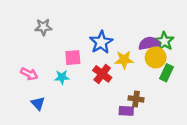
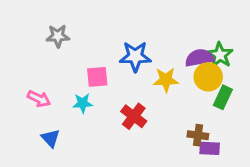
blue star: (101, 42) -> (135, 56), turned 30
red cross: (102, 74) -> (134, 116), moved
brown cross: (136, 99) -> (198, 135), moved
purple rectangle: (126, 111) -> (210, 148), moved

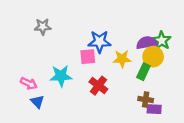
pink square: (97, 77) -> (88, 57), moved
green rectangle: (223, 97) -> (143, 72), moved
pink arrow: (39, 99) -> (29, 83), moved
cyan star: (83, 103) -> (61, 76), size x1.5

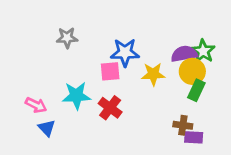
gray star: (43, 27) -> (67, 38), moved
green rectangle: (143, 72) -> (196, 90), moved
red cross: (98, 86) -> (110, 108), moved

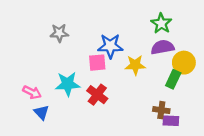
green star: (203, 51) -> (161, 23), moved
yellow circle: (192, 71) -> (184, 63), moved

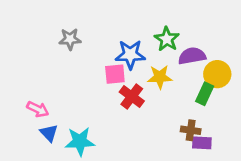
green star: (161, 23) -> (167, 39), moved
cyan star: (68, 84) -> (80, 141), moved
red cross: (97, 95) -> (132, 97), moved

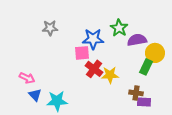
yellow star: (160, 77) -> (110, 75), moved

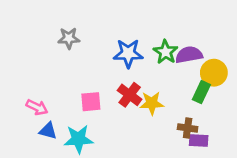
green star: (119, 28) -> (165, 52), moved
pink square: (82, 53) -> (91, 102), moved
blue triangle: (35, 95) -> (48, 131), turned -32

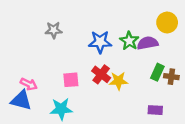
yellow circle: (214, 73) -> (167, 22), moved
brown cross: (188, 128) -> (171, 77), moved
blue triangle: (48, 131) -> (21, 100), moved, size x1.5

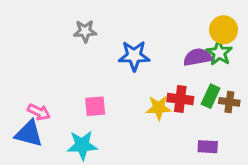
gray star: (54, 30) -> (85, 31), moved
green star: (129, 41) -> (219, 53), moved
red cross: (101, 74) -> (180, 99), moved, turned -30

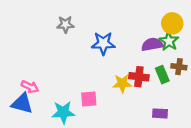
green rectangle: (211, 96) -> (162, 75), turned -48
brown cross: (229, 102) -> (179, 67), moved
pink square: (95, 106) -> (89, 99), moved

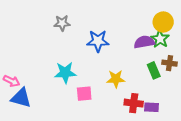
red cross: (139, 77) -> (134, 103), moved
pink arrow: (30, 87) -> (12, 81), moved
cyan star: (63, 112) -> (65, 73), moved

